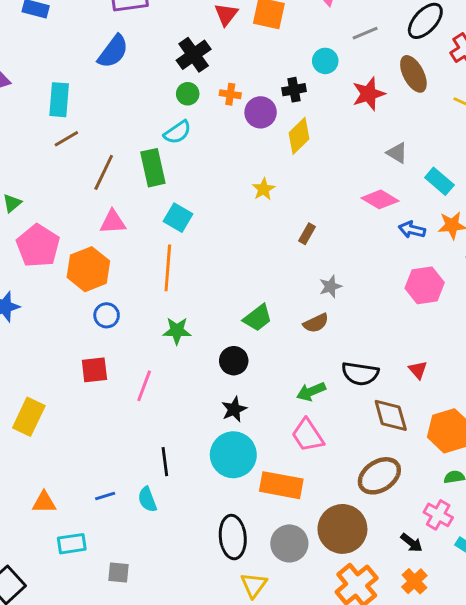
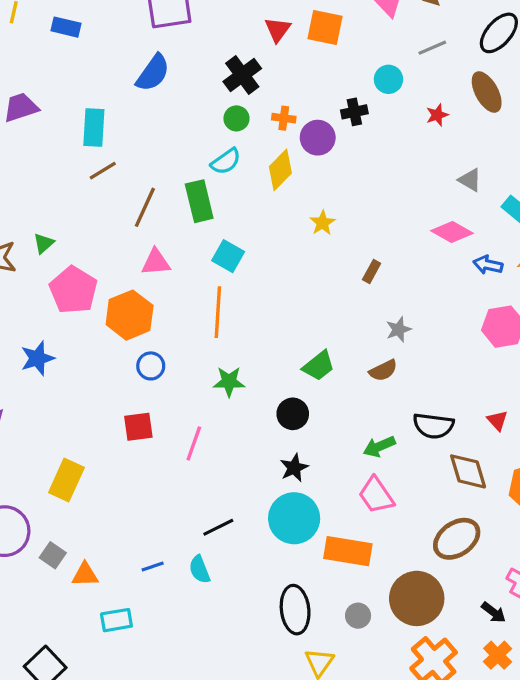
red star: (369, 94) -> (437, 115), size x0.6
yellow diamond: (299, 136) -> (280, 170), moved
black line: (165, 462) -> (218, 527), turned 72
gray circle: (289, 543) -> (358, 616), size x0.6
gray square: (118, 573) -> (53, 555), moved, turned 30

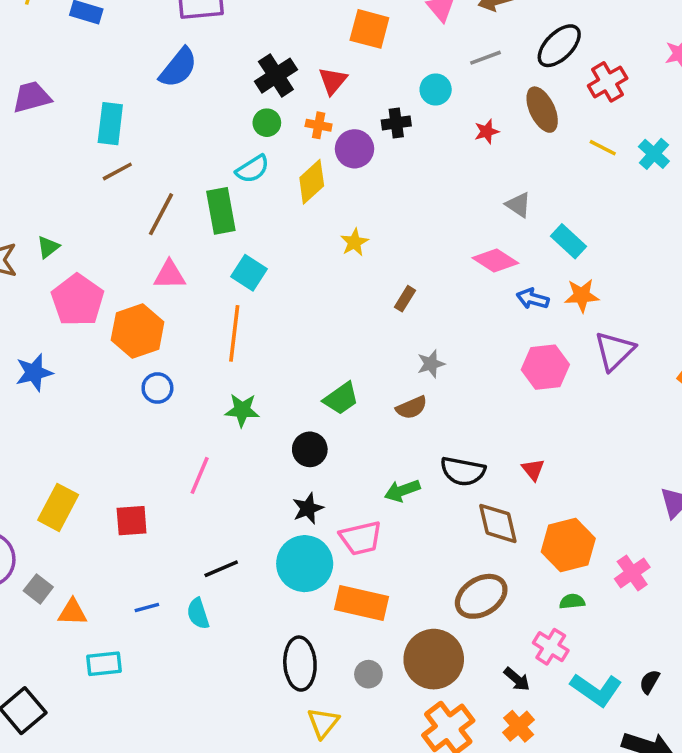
red triangle: (278, 30) -> (333, 81), moved
red square: (138, 427) -> (132, 521), moved
pink trapezoid: (376, 495) -> (361, 538), moved, turned -72

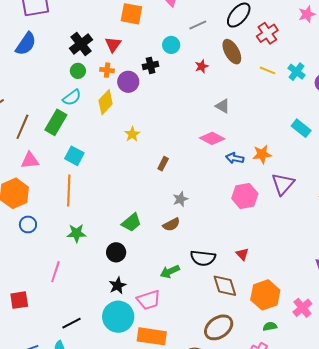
green rectangle: (221, 211) -> (56, 122), turned 45
cyan rectangle: (568, 241) -> (301, 128), moved

